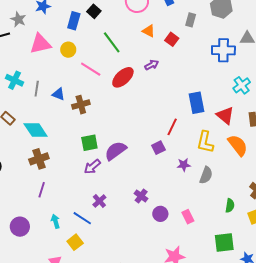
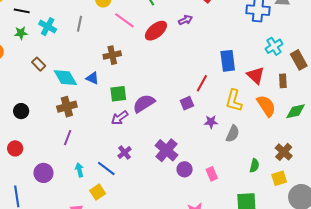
gray line: (37, 89) -> (79, 24), moved
blue triangle: (58, 94) -> (92, 78), moved
purple cross: (141, 196) -> (166, 150), size x1.6

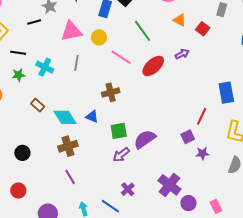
purple star: (211, 122) -> (202, 153), moved
purple line: (68, 138) -> (70, 177), turned -49

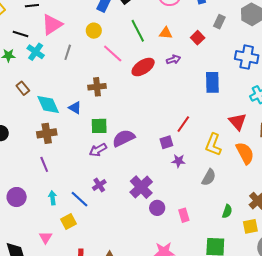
orange triangle: (180, 20) -> (166, 33), moved, turned -32
pink triangle: (71, 31) -> (52, 25), moved, turned -30
black line: (18, 53) -> (21, 34), moved
blue rectangle: (226, 93) -> (212, 82), moved

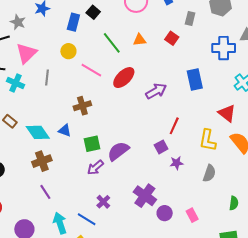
purple arrow: (173, 60) -> (156, 91), moved, size x1.5
cyan arrow: (53, 198) -> (60, 223), size x1.5

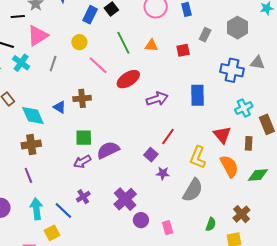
red square: (172, 38) -> (183, 50), turned 32
blue triangle: (65, 131) -> (60, 107), moved
purple square: (161, 147) -> (151, 155), turned -32
gray semicircle: (209, 173) -> (193, 190), size x1.4

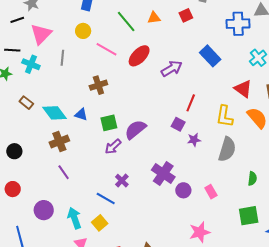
blue rectangle: (197, 95) -> (210, 56), turned -30
blue triangle: (60, 107) -> (81, 114), moved
cyan arrow: (36, 209) -> (74, 218), moved

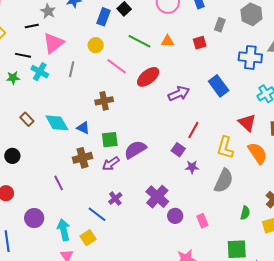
green line: (126, 22) -> (139, 41), turned -30
brown rectangle: (26, 103) -> (27, 119), moved
brown cross: (59, 142) -> (83, 158), moved

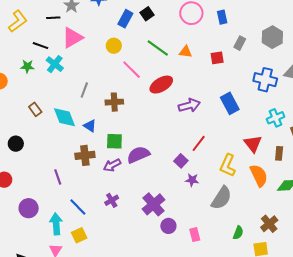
gray line: (72, 69) -> (84, 90), moved
blue line: (97, 214) -> (78, 207), moved

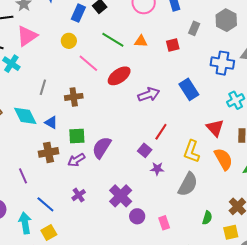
purple semicircle: (138, 155) -> (102, 148), turned -30

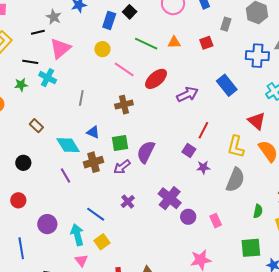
brown cross: (74, 97) -> (124, 105), moved
cyan diamond: (25, 116) -> (68, 145), moved
purple line: (23, 176) -> (65, 175), moved

